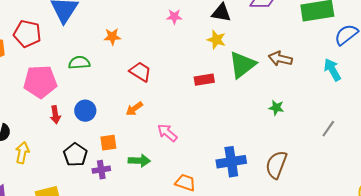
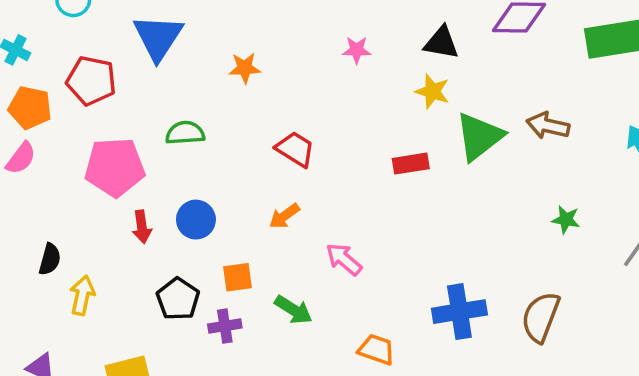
orange star: (112, 37) -> (245, 68), moved
green star: (276, 108) -> (566, 220), moved
green arrow: (139, 161) -> (293, 310), turned 30

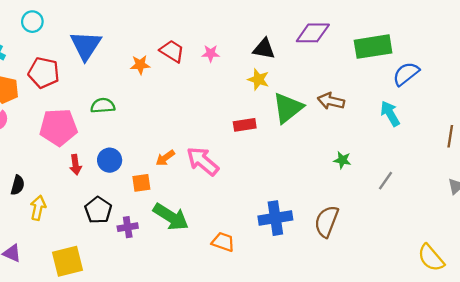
red trapezoid: (295, 149) -> (172, 51), moved
pink arrow: (344, 259) -> (203, 161), moved, size x1.4
orange square: (237, 277) -> (141, 183), moved
green arrow: (293, 310) -> (171, 217), size x1.5

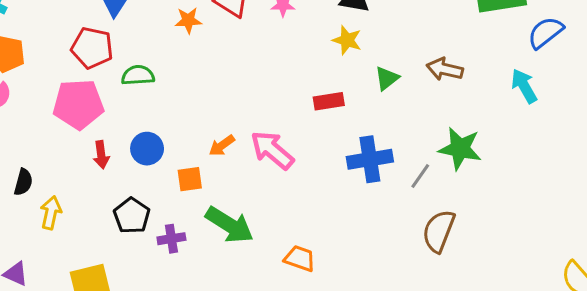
red pentagon: (44, 73) -> (92, 48), moved
green triangle: (288, 108) -> (387, 78), size x0.6
green star: (342, 160) -> (460, 149), size x1.8
gray line: (386, 181) -> (420, 176), moved
blue cross: (275, 218) -> (370, 159), moved

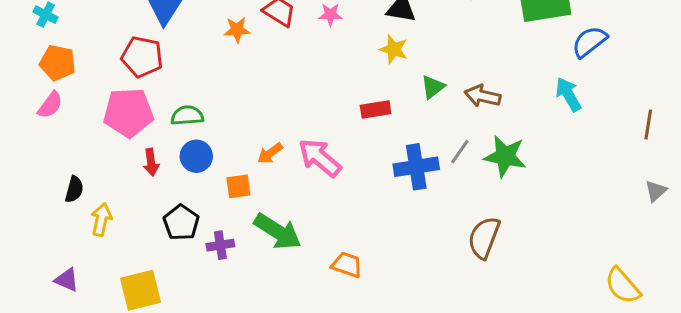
brown arrow: (445, 69) -> (483, 96), moved
green semicircle: (138, 75) -> (187, 116), moved
gray line: (420, 176) -> (460, 152), moved

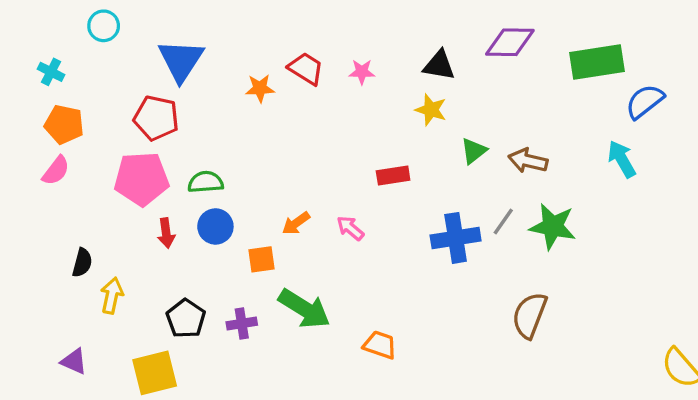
red rectangle: (376, 110) -> (393, 175), moved
pink arrow: (320, 158) -> (350, 228), size x0.6
black pentagon: (181, 223) -> (186, 319), moved

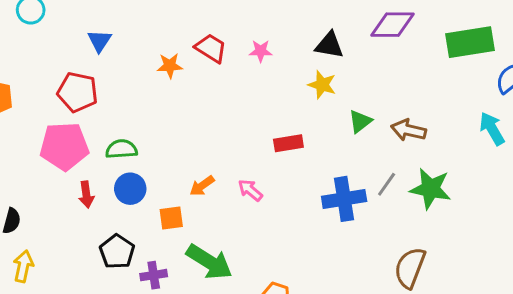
blue triangle: (181, 60) -> (99, 41), size x0.6
yellow arrow: (112, 296) -> (23, 266), moved
black pentagon: (186, 319) -> (117, 252), moved

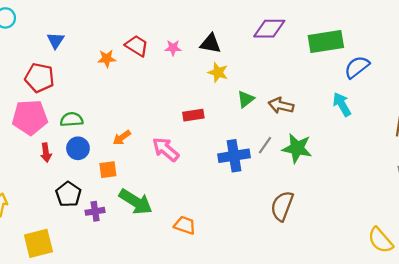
black triangle: (329, 45) -> (210, 44), moved
orange arrow: (202, 186) -> (122, 138), moved
pink arrow: (250, 190) -> (166, 149), size x1.5

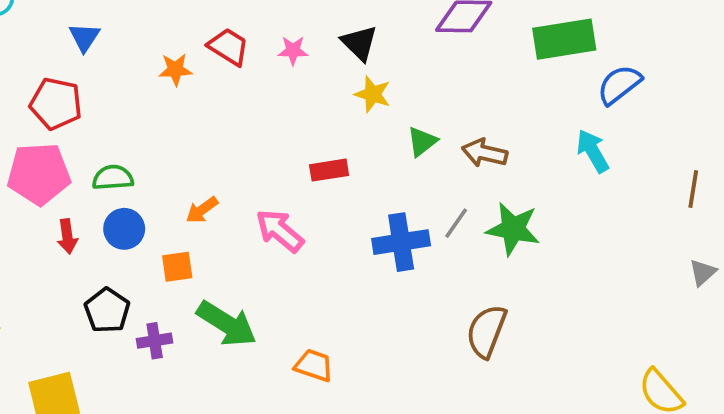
black triangle: (210, 44) -> (359, 43), turned 35

